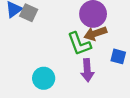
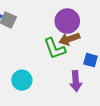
purple arrow: (87, 70) -> (76, 81), moved

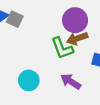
purple arrow: (76, 81) -> (71, 81), moved, turned 126

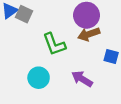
green L-shape: (62, 48) -> (54, 44), moved

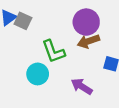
cyan circle: (39, 78) -> (38, 74), moved

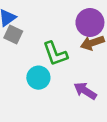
gray square: (23, 21) -> (13, 34), moved

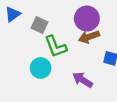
gray square: (13, 34) -> (40, 25), moved

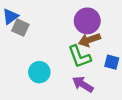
gray square: (40, 25) -> (20, 28), moved
green L-shape: (56, 46) -> (79, 57), moved

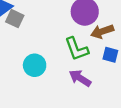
brown arrow: (89, 40) -> (102, 31), moved

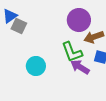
purple arrow: (80, 78) -> (80, 67), moved

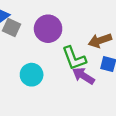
purple circle: (79, 20) -> (48, 29), moved

